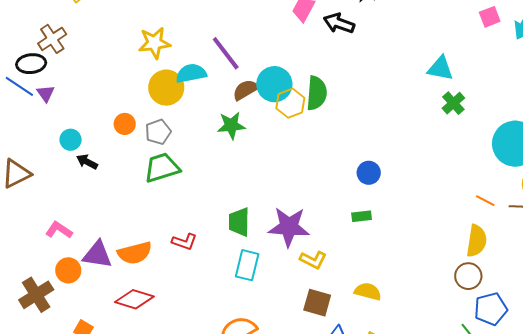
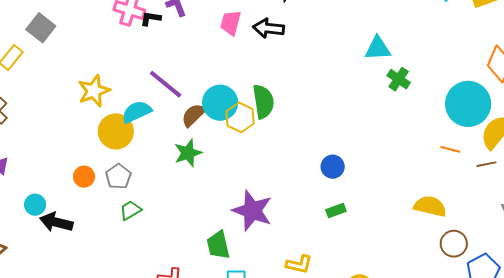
black arrow: (87, 162) -> (56, 222), size x1.5
green trapezoid: (162, 168) -> (130, 210), size x0.6
orange line: (485, 201) -> (450, 149), moved
purple star: (289, 227) -> (252, 211), moved, turned 30
yellow semicircle: (476, 241) -> (430, 206), moved, turned -72

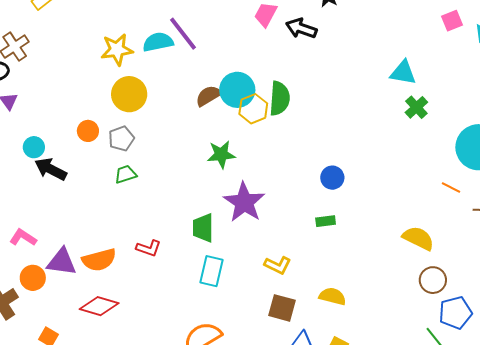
purple line: (166, 84) -> (183, 34), moved
cyan semicircle: (137, 112) -> (158, 42), moved
green star: (188, 153) -> (221, 154), moved

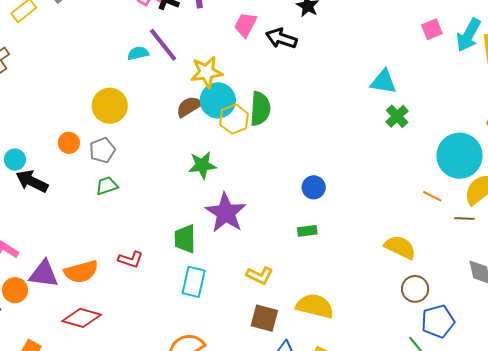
cyan semicircle: (158, 42) -> (138, 53), size x0.7
yellow star: (117, 50) -> (207, 72), moved
yellow semicircle: (333, 296) -> (315, 306), size x1.4

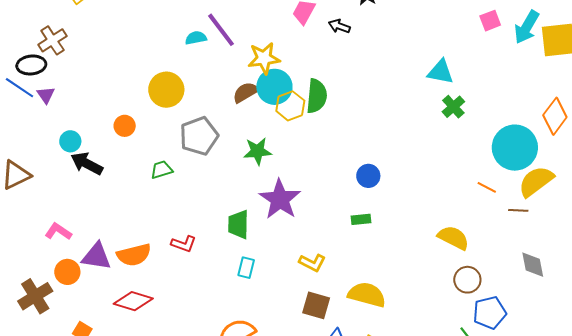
black arrow: (281, 38) -> (339, 26), size x0.7
gray pentagon: (102, 150) -> (199, 136), moved, size x1.5
cyan rectangle: (194, 282) -> (246, 268), size x0.7

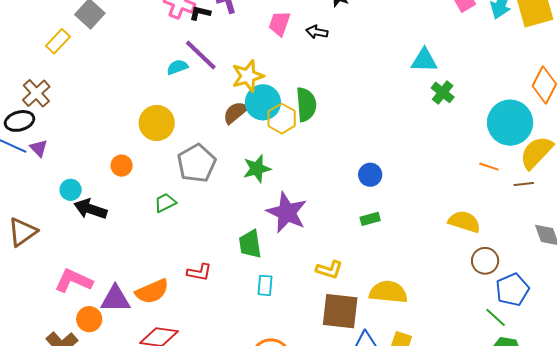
pink L-shape: (58, 232) -> (74, 281), size x1.4
brown square: (316, 305) -> (340, 311), size x1.4

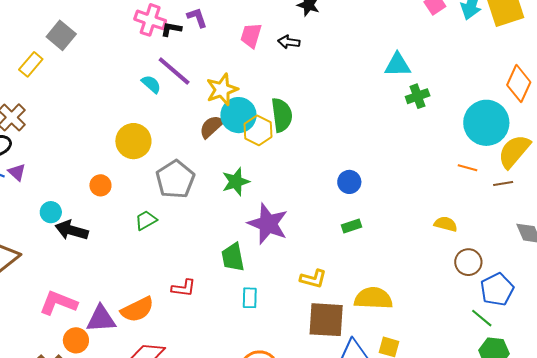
cyan semicircle: (177, 67) -> (151, 84), turned 65
green cross: (443, 92) -> (418, 96), turned 35
yellow semicircle: (464, 222) -> (446, 224), size x0.7

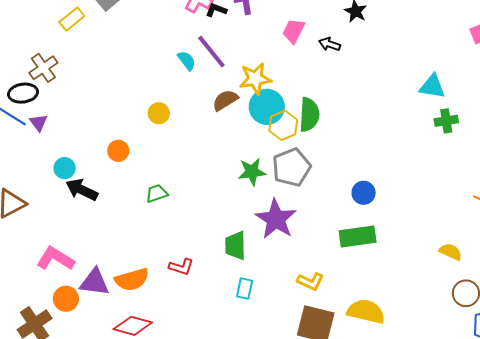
brown semicircle: (211, 127) -> (225, 100), moved
yellow circle: (133, 141) -> (159, 113), size x0.6
gray pentagon: (175, 179) -> (291, 167), moved
green rectangle: (351, 226) -> (358, 236), size x1.8

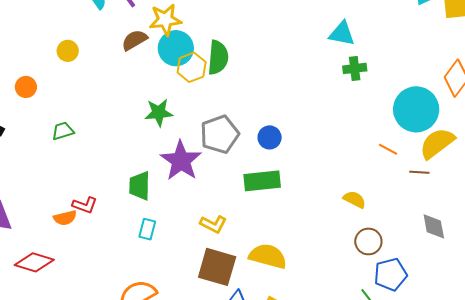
gray pentagon: (291, 167) -> (220, 134), moved
orange semicircle: (132, 280) -> (65, 218), moved, size x0.7

